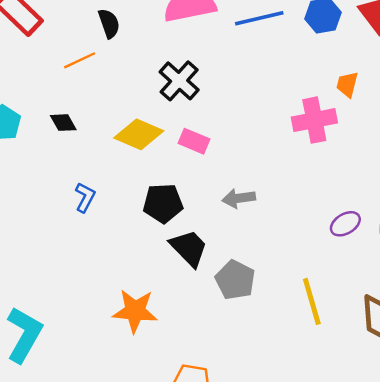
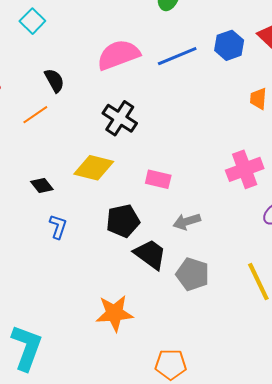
pink cross: (314, 120) -> (245, 169), moved
black diamond: (63, 123) -> (42, 186), moved
pink rectangle: (194, 141) -> (158, 179), moved
gray arrow: (239, 198) -> (187, 221), moved

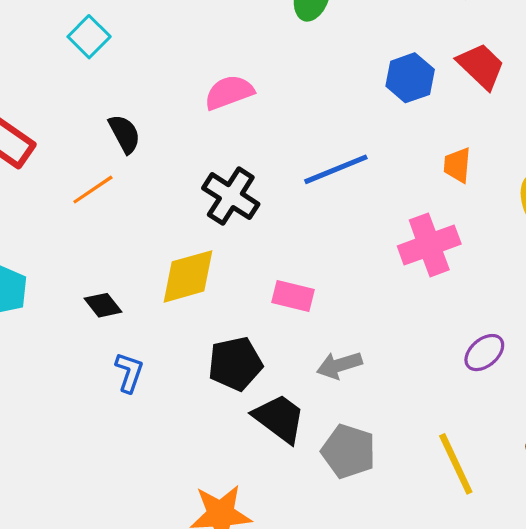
pink semicircle: (118, 55) -> (229, 92), size x0.7
blue line: (177, 56) -> (336, 169), moved
yellow diamond: (94, 168) -> (188, 276), turned -30
pink cross: (245, 169) -> (429, 245), moved

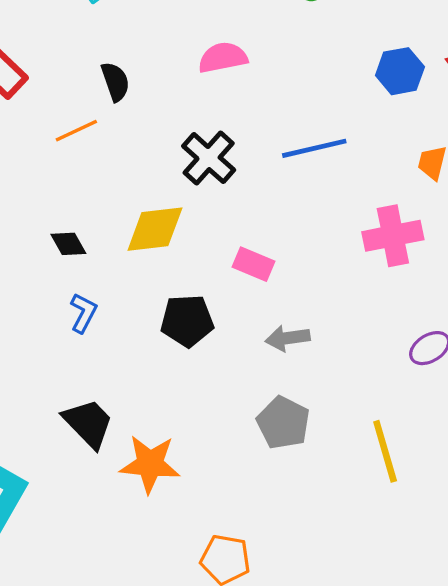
black trapezoid: (279, 418) -> (88, 423), moved

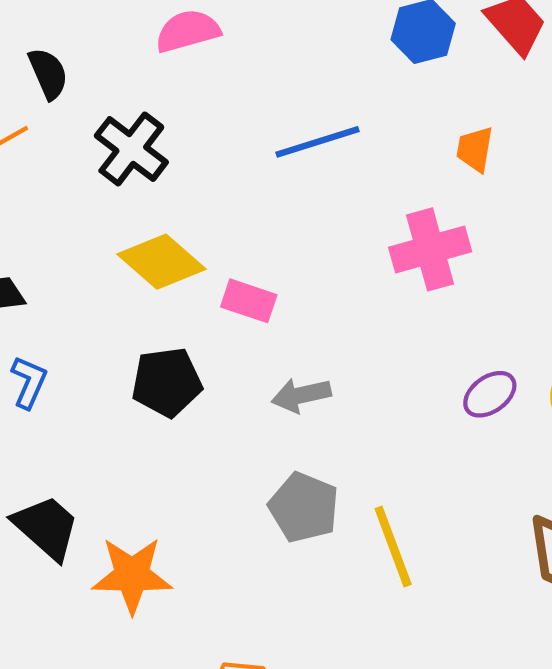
black cross: (209, 158) -> (131, 149), moved
yellow diamond: (155, 229) -> (162, 262), moved, turned 52
yellow line: (385, 451) -> (393, 546), moved

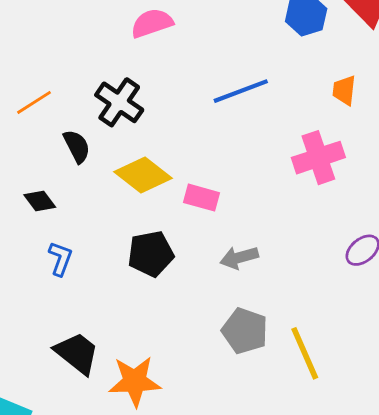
black semicircle: (48, 73) -> (77, 146), moved

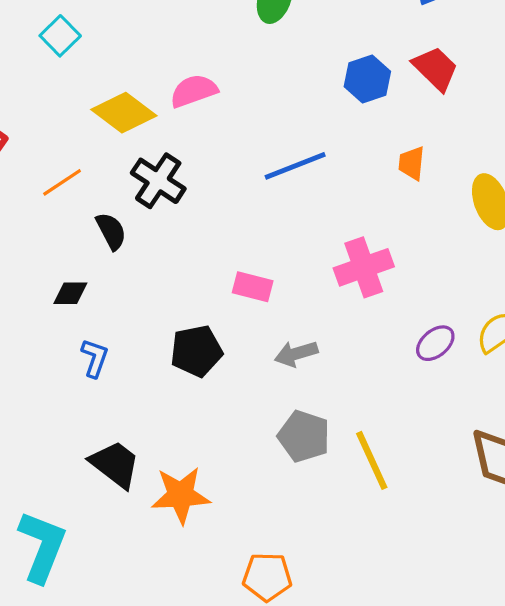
pink cross: (318, 158) -> (364, 267), moved
yellow diamond: (143, 175) -> (124, 113), moved
black diamond: (40, 201) -> (70, 293), turned -52

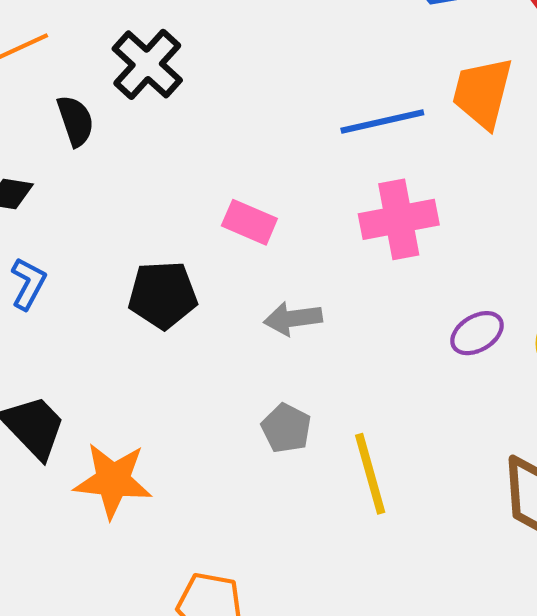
orange trapezoid: (412, 163) -> (482, 93), size x1.6
blue line: (295, 166) -> (382, 122), moved
gray pentagon: (304, 436) -> (286, 428), size x0.7

